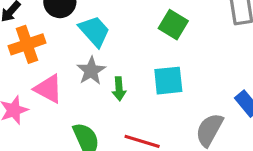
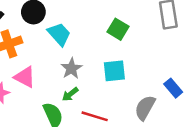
gray star: (91, 71) -> (71, 68), moved
green arrow: (119, 89) -> (70, 94), moved, turned 56

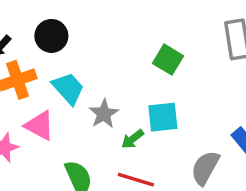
cyan trapezoid: (59, 34) -> (68, 88), moved
green arrow: (70, 94) -> (133, 139), moved

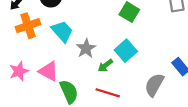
cyan square: (163, 117) -> (126, 51), turned -35
pink triangle: (40, 126) -> (49, 71), moved

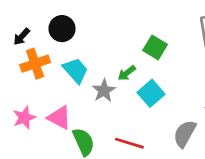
green arrow: (105, 65) -> (127, 73), moved

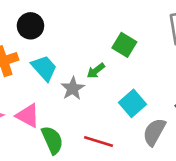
cyan square: (151, 93) -> (133, 103), moved

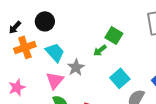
green arrow: (96, 71) -> (100, 50), moved
pink triangle: (28, 116) -> (55, 80), moved, turned 42

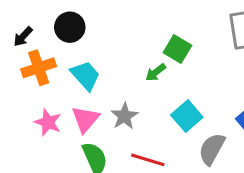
gray star: (76, 67) -> (124, 116), moved
pink star: (17, 87) -> (48, 122), moved, turned -30

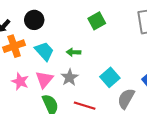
green square: (177, 49) -> (97, 21), moved, turned 30
green arrow: (156, 72) -> (74, 52), moved, turned 40

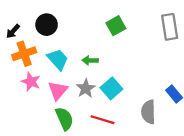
cyan square: (110, 77) -> (111, 88), moved
pink star: (20, 81) -> (31, 82), moved
gray semicircle: (126, 99) -> (148, 112), turned -30

